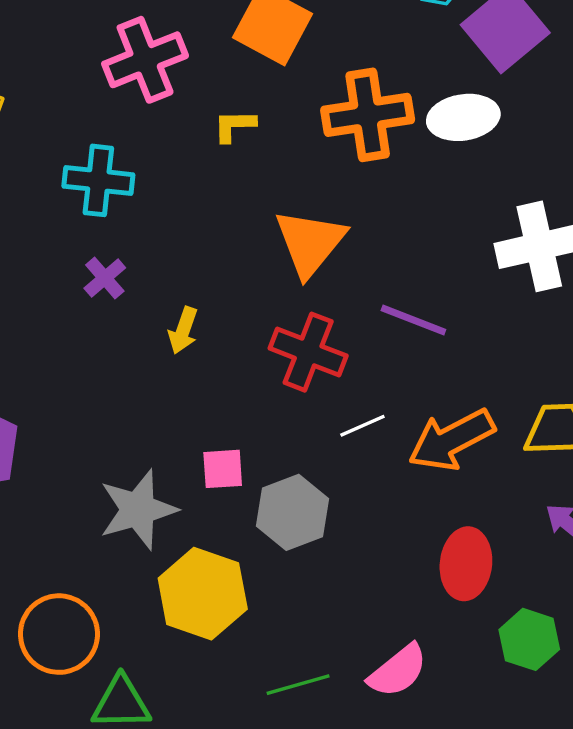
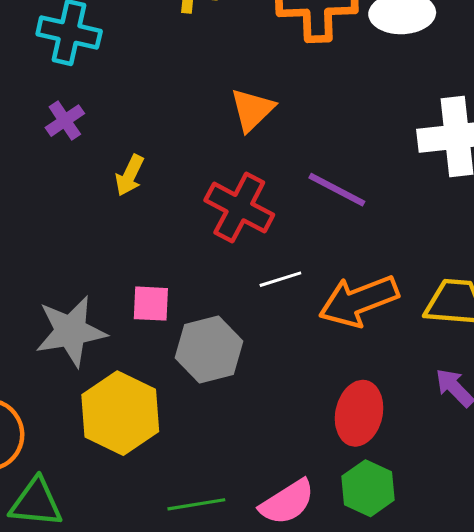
orange triangle: (310, 243) -> (252, 110), size x0.7
green hexagon: (529, 639) -> (368, 488), moved

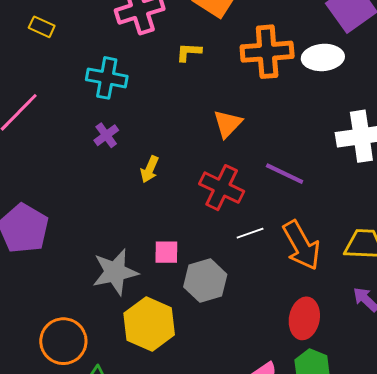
orange arrow: (359, 301) -> (301, 245), turned -96

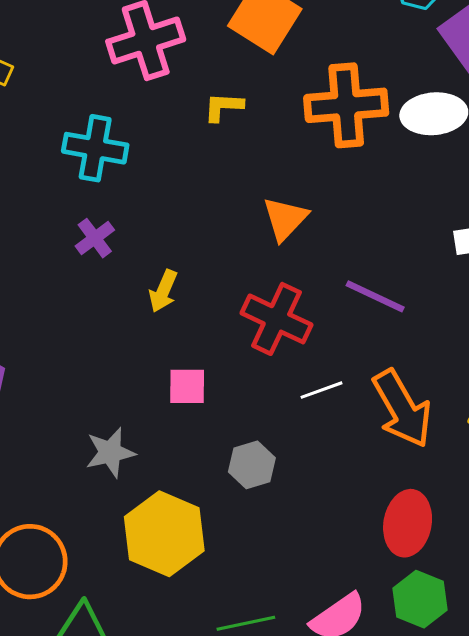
pink square: (166, 252) -> (187, 386), moved
gray star: (115, 272) -> (110, 452), size x0.7
gray hexagon: (205, 281) -> (252, 465), size x0.7

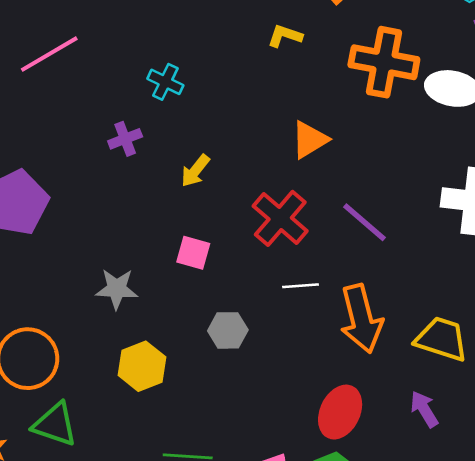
cyan cross: (95, 148) -> (165, 82), moved, size x0.7
purple cross: (95, 238) -> (125, 139), moved
yellow hexagon: (164, 534) -> (142, 366), size x0.7

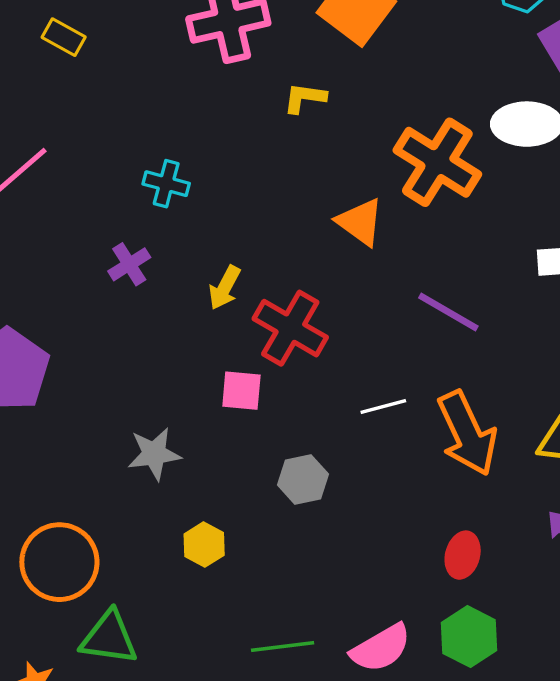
orange cross: (384, 62) -> (437, 162), moved, turned 32
orange triangle: (310, 140) -> (360, 222), turned -42
red cross: (280, 218) -> (290, 328), moved
yellow hexagon: (142, 366) -> (204, 545), size x0.7
red ellipse: (340, 412) -> (463, 555), size x0.7

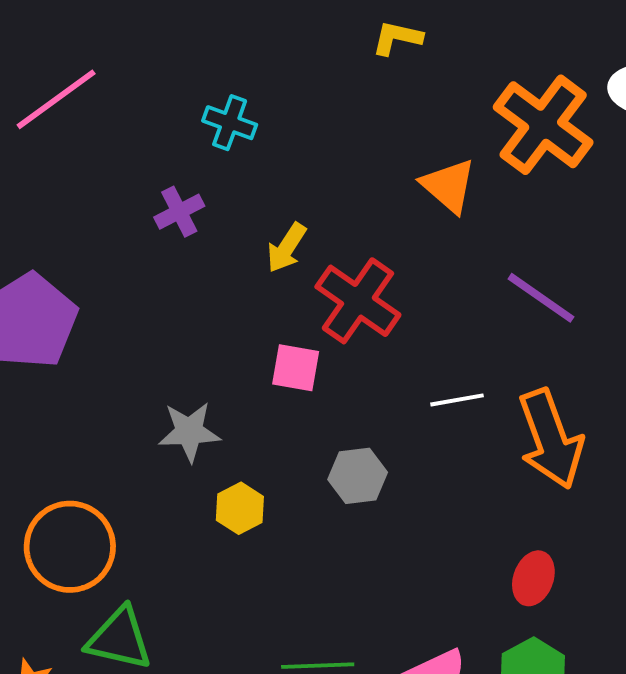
yellow hexagon: (204, 545) -> (240, 508), moved

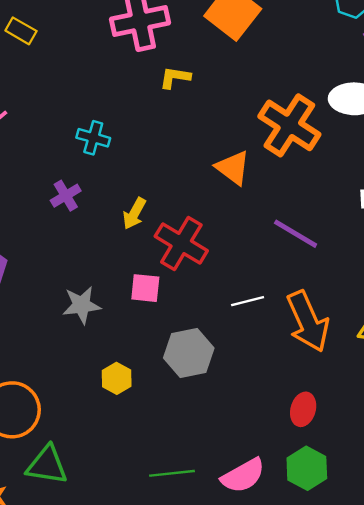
yellow L-shape: (397, 38) -> (175, 77), moved
gray star: (189, 432) -> (82, 305), moved
gray hexagon: (358, 476) -> (189, 353), size x1.4

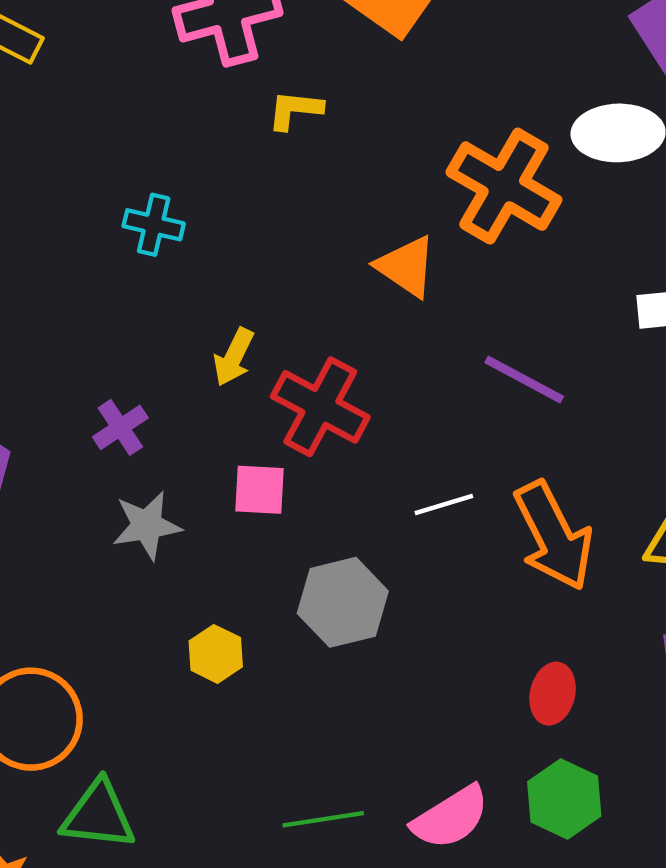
purple cross: (66, 196) -> (120, 427), moved

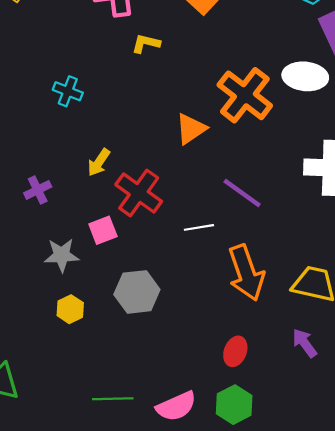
orange triangle: (406, 266) -> (191, 129), turned 44
pink square: (260, 490) -> (103, 230), turned -32
white line: (444, 504) -> (199, 227), moved
gray star: (147, 525) -> (62, 255), moved

